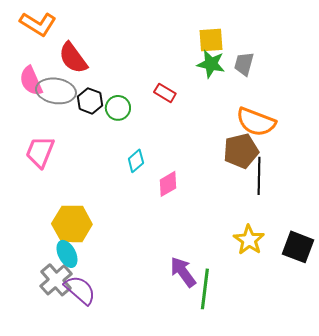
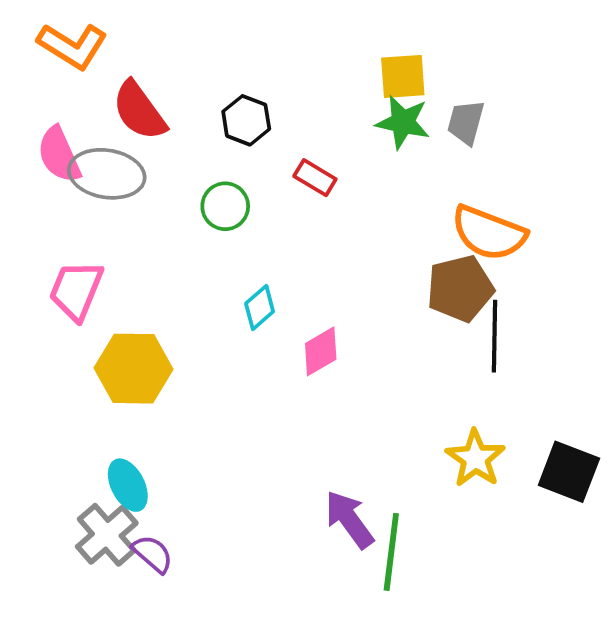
black hexagon: (90, 101) -> (246, 120), moved
yellow hexagon: (72, 224) -> (134, 369), moved
purple semicircle: (80, 290) -> (153, 554), size x0.7

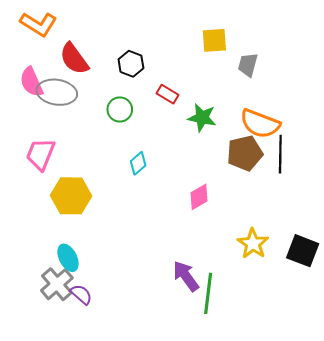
green star: (403, 122) -> (202, 118), moved
black line: (494, 336) -> (280, 154), moved
pink diamond: (321, 351) -> (199, 197), moved

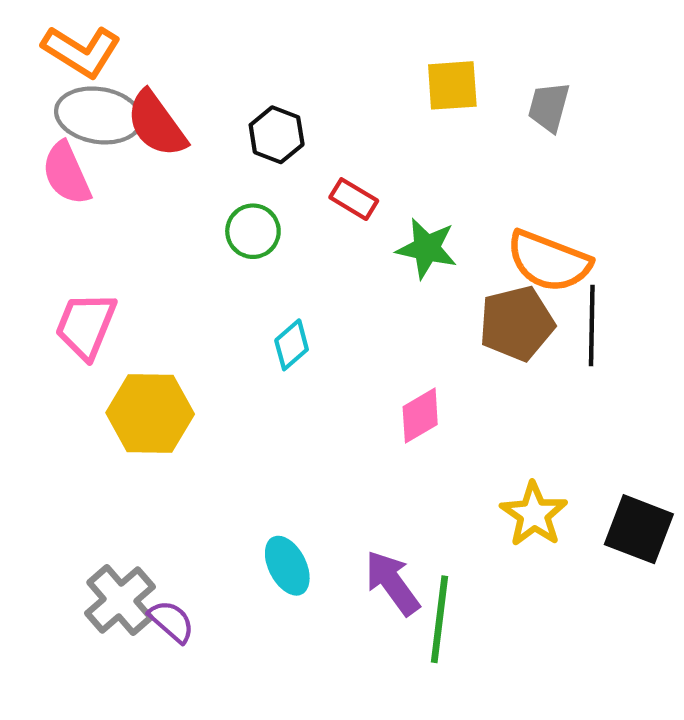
gray trapezoid: (248, 65) -> (549, 107), moved
gray ellipse: (57, 92) -> (99, 115), moved
cyan ellipse: (68, 258) -> (287, 566), moved

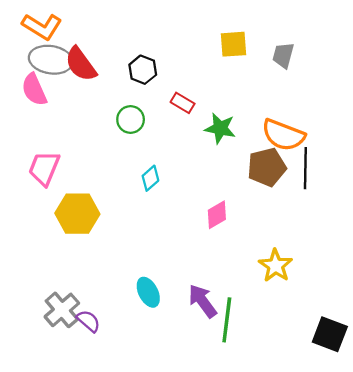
black square: (639, 529) -> (330, 334), moved

